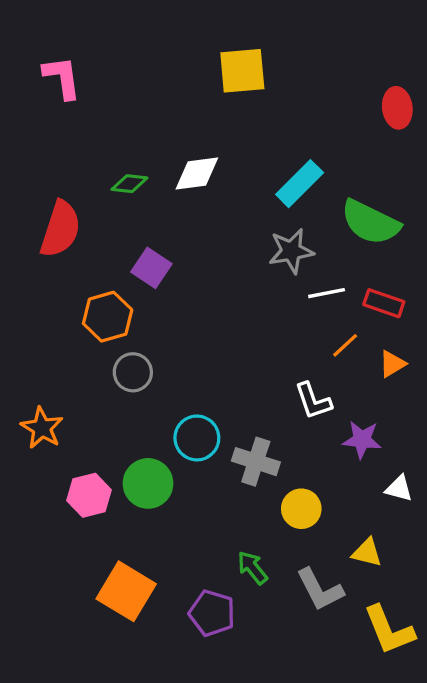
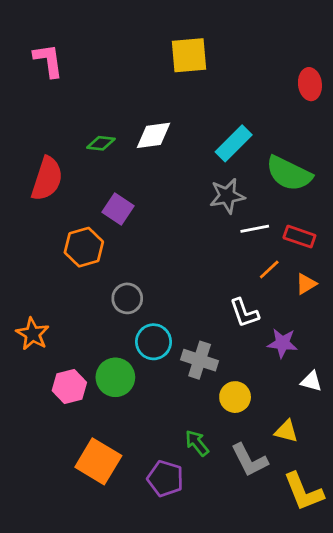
gray circle: (133, 372) -> (127, 298), moved

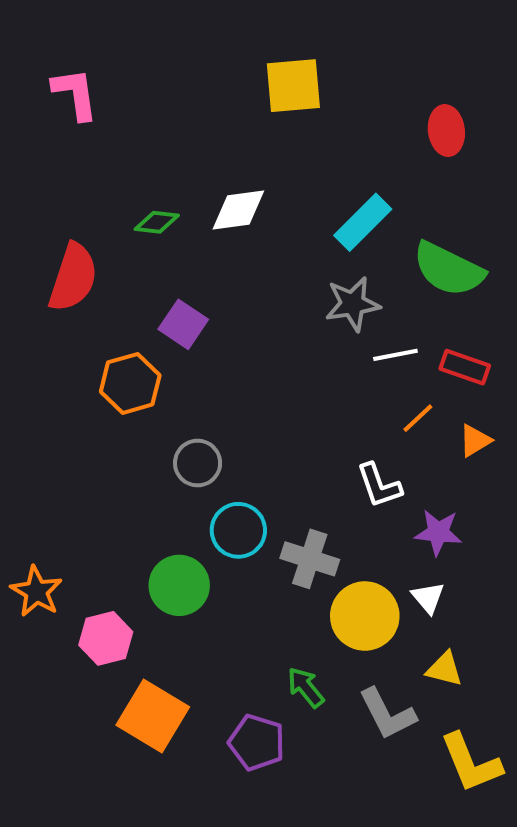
red ellipse: (310, 84) -> (446, 131), moved
orange star: (33, 334) -> (36, 592), moved
white triangle: (311, 381) -> (428, 598), moved, turned 35
pink hexagon: (69, 387) -> (106, 638), moved
yellow circle: (235, 397) -> (365, 616), size x1.4

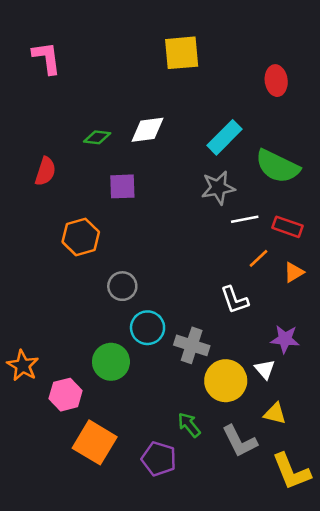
red semicircle: (73, 277) -> (45, 171), size x0.7
purple square: (183, 324) -> (122, 186), moved, turned -36
purple star: (438, 532) -> (285, 339), moved

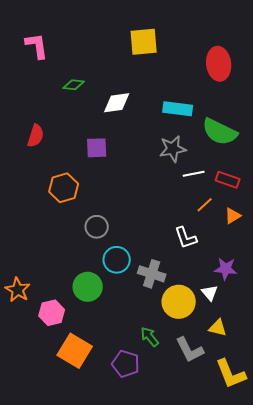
red ellipse: (276, 81) -> (219, 64), size x1.4
green diamond: (97, 137) -> (74, 85), moved
cyan rectangle: (224, 137) -> (178, 109), turned 52

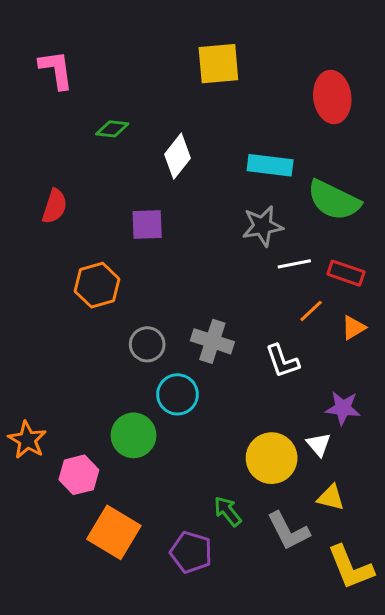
white diamond: (117, 103) -> (178, 156), turned -44
gray cross: (152, 274) -> (212, 341), moved

